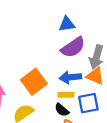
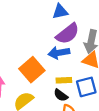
blue arrow: (70, 77) -> (59, 53), moved

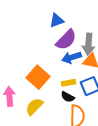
blue arrow: (59, 53) -> (72, 57), moved

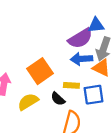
blue triangle: (57, 20) -> (96, 25), moved
black semicircle: (68, 97) -> (58, 99), moved

